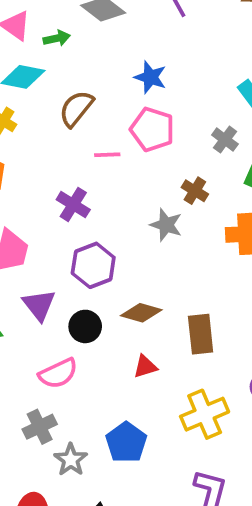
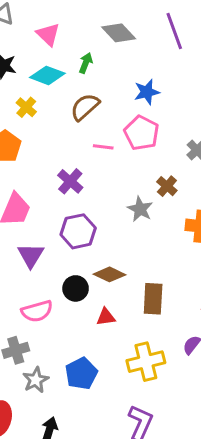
green arrow: (57, 38) -> (86, 63), moved, turned -66
blue star: (150, 77) -> (147, 92), turned 30
black circle: (85, 326) -> (76, 288), moved

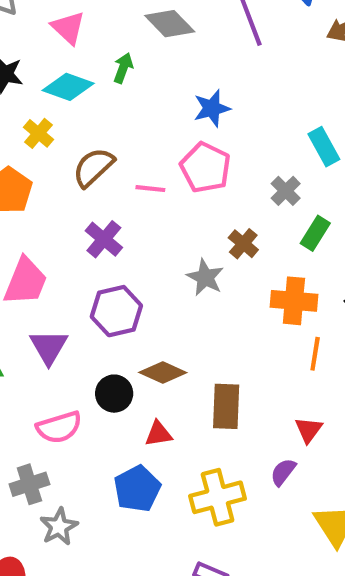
brown semicircle: (85, 107) -> (93, 167), moved
blue pentagon: (81, 374) -> (137, 489), moved

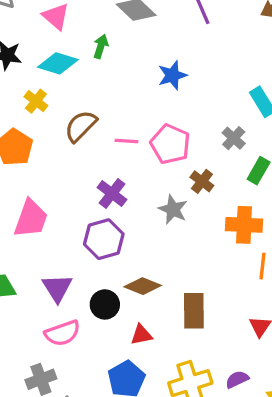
pink pentagon: (205, 167) -> (170, 144), moved
purple cross: (104, 239) -> (112, 194), moved
purple triangle: (49, 347) -> (57, 288), moved
purple semicircle: (283, 472) -> (237, 379), moved, turned 30

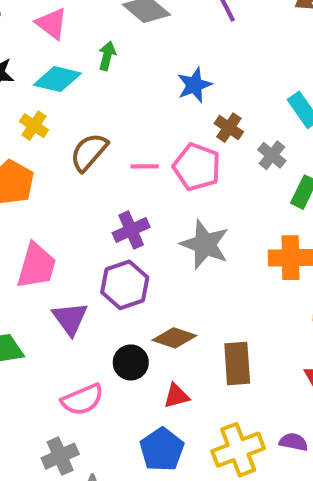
brown cross: (202, 181) -> (229, 128), moved
purple cross: (112, 194) -> (131, 230), turned 32
gray star: (173, 209) -> (205, 244), size x1.4
purple triangle: (57, 288) -> (70, 319), moved
purple semicircle: (237, 379) -> (293, 442), turned 40

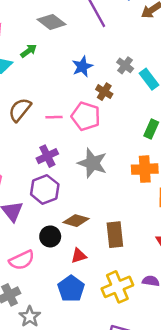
green arrow: (107, 56) -> (29, 51), turned 42
gray cross: (272, 155) -> (125, 65), moved

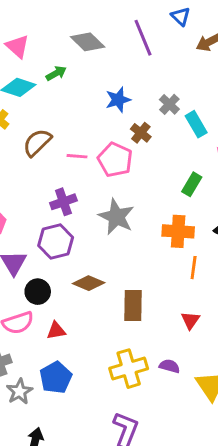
black circle: (50, 236) -> (38, 292), moved
red triangle: (79, 256) -> (56, 331), moved
blue pentagon: (71, 289) -> (56, 377), moved

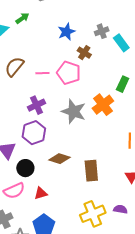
gray cross: (169, 104) -> (102, 31), turned 32
orange cross: (178, 231) -> (103, 105), moved, turned -35

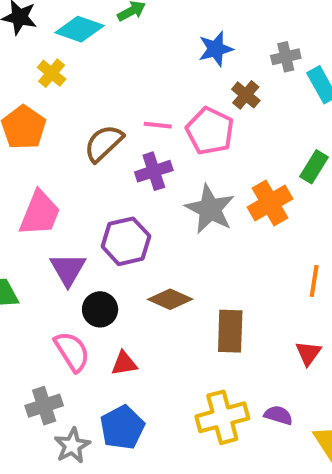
brown semicircle: (14, 67) -> (104, 143), moved
purple cross: (36, 105) -> (154, 171), moved
pink semicircle: (14, 191) -> (72, 351), turned -105

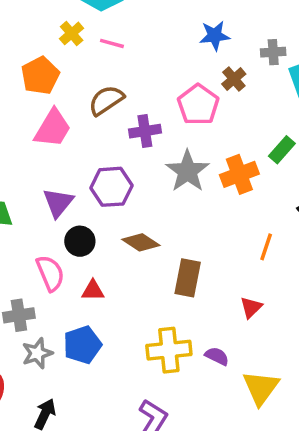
pink line: (158, 125) -> (112, 43), moved
pink trapezoid: (40, 213) -> (53, 128), moved

